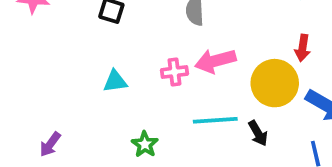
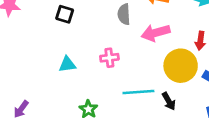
pink arrow: (215, 61) -> (156, 33), moved

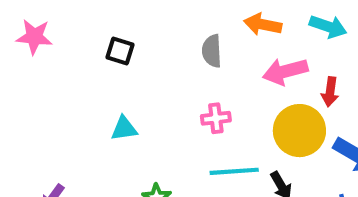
pink arrow: (156, 33) -> (285, 71), moved
pink cross: (109, 58) -> (216, 118), moved

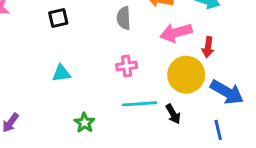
black square: (120, 51) -> (58, 18), turned -30

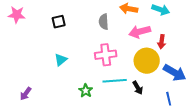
pink cross: (127, 66) -> (106, 55), size x1.5
cyan triangle: (61, 73) -> (61, 60), turned -32
green star: (84, 123) -> (86, 91), moved

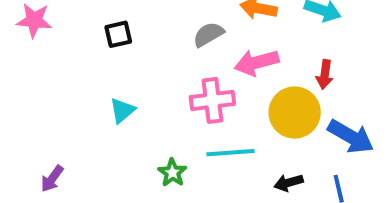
gray semicircle: (104, 22) -> (208, 34), turned 63
pink arrow: (140, 32) -> (257, 62), moved
black arrow: (138, 88) -> (289, 183), moved, turned 104

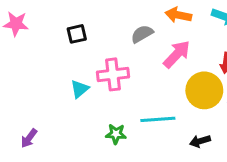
pink arrow: (257, 62) -> (177, 54), turned 148
pink cross: (212, 100) -> (113, 74), moved
green star: (172, 173) -> (116, 134), turned -30

